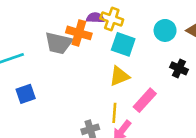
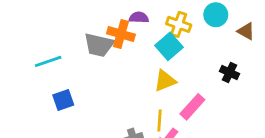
yellow cross: (112, 19) -> (179, 24), moved
cyan circle: (165, 30) -> (216, 15), moved
cyan square: (123, 44) -> (169, 46), turned 30

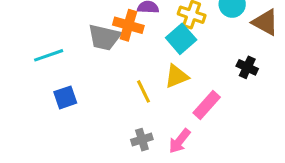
brown triangle: (246, 31) -> (265, 22), size x1.4
yellow line: (159, 121) -> (143, 91), moved, turned -30

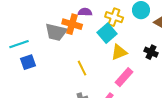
yellow triangle: (177, 76) -> (119, 52), moved
blue square: (65, 97) -> (28, 62), moved

